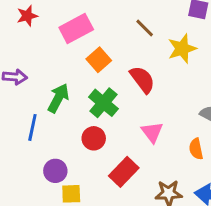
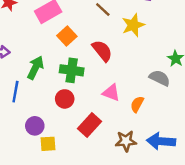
green cross: (103, 103) -> (72, 70), turned -30
pink triangle: (152, 132) -> (111, 93), turned -30
orange semicircle: (196, 149) -> (137, 104), moved, turned 42

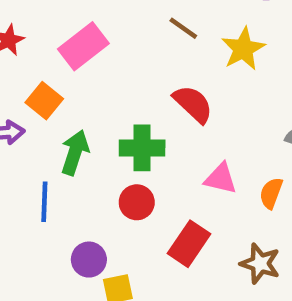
orange square: (67, 36) -> (44, 101), moved
brown star: (126, 141) -> (260, 264), turned 30

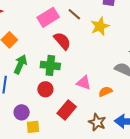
pink rectangle: (83, 46) -> (48, 17), moved
red semicircle: (193, 104) -> (62, 41), moved
orange semicircle: (271, 193) -> (105, 92), turned 40

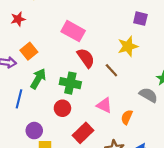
brown line: (74, 14) -> (111, 70), moved
pink rectangle: (48, 17) -> (73, 31), turned 55
orange semicircle: (105, 92) -> (127, 117), turned -48

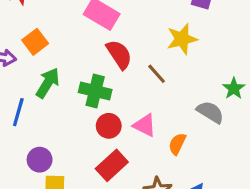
red circle: (62, 108) -> (109, 126), moved

